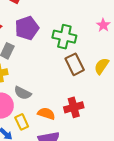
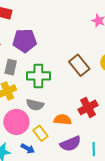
purple pentagon: (27, 28) -> (25, 41), turned 30
green cross: (64, 37) -> (38, 76), moved

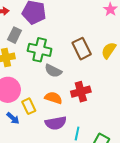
gray semicircle: (35, 105) -> (53, 71), moved

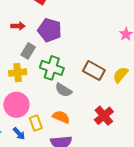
brown rectangle: (82, 49) -> (94, 71), turned -40
red cross: (81, 92) -> (104, 116), moved, turned -30

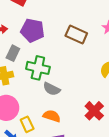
brown rectangle: (94, 71) -> (76, 34), moved

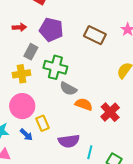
orange semicircle: (52, 116) -> (84, 104), moved

